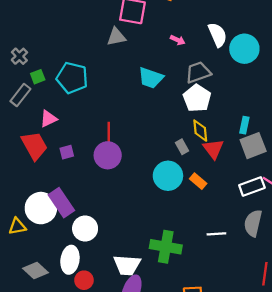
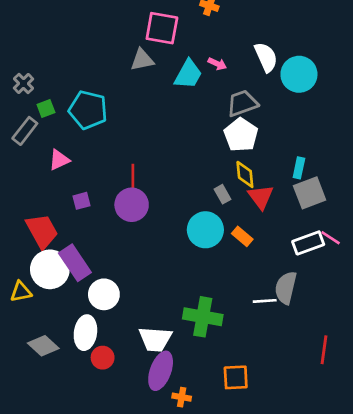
cyan trapezoid: (151, 78) -> (188, 74), moved, turned -80
red trapezoid: (34, 146) -> (42, 231), moved
gray semicircle: (253, 223) -> (286, 288), moved

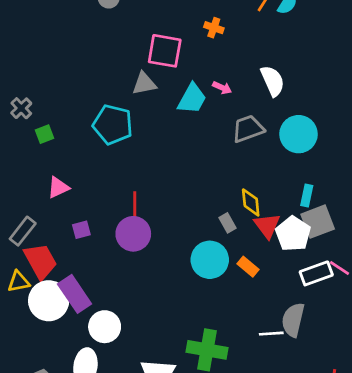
cyan circle: (299, 74) -> (299, 134), moved
cyan pentagon: (88, 110) -> (113, 125), moved
gray rectangle: (25, 131) -> (23, 231), moved
white pentagon: (241, 135) -> (293, 234), moved
yellow triangle: (21, 292) -> (19, 282), moved

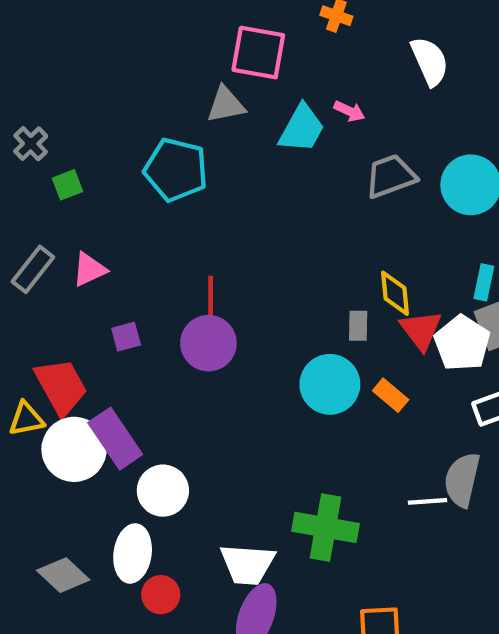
white semicircle: (273, 81) -> (430, 61), moved
gray rectangle: (227, 223) -> (358, 326), turned 30
gray rectangle: (23, 231) -> (33, 269), moved

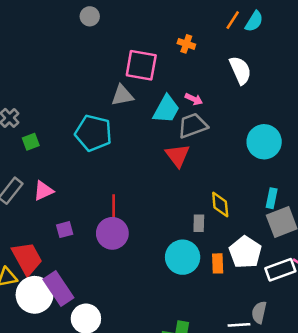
gray trapezoid: (391, 176) -> (193, 125), moved
red triangle: (421, 330) -> (178, 156), moved
white pentagon: (462, 343) -> (245, 252), moved
orange rectangle: (391, 395) -> (218, 263), turned 48
gray semicircle: (462, 480) -> (259, 312), size x0.7

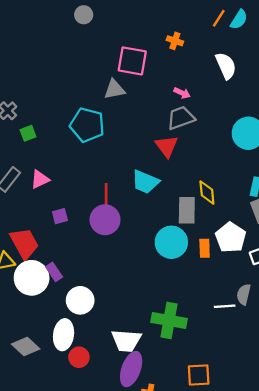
cyan trapezoid: (166, 109) -> (145, 182), moved, turned 84
gray rectangle: (199, 223) -> (187, 210), size x1.6
purple rectangle: (58, 289) -> (54, 272), size x0.6

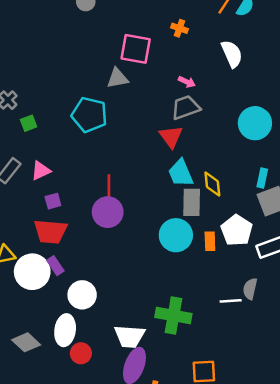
cyan trapezoid: (145, 182) -> (181, 173), moved, turned 44
purple square: (60, 216) -> (53, 201), moved
red trapezoid: (24, 243) -> (50, 232), moved, turned 124

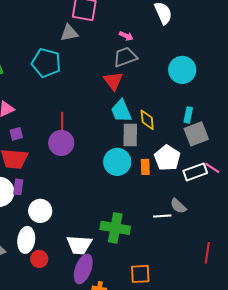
purple rectangle: (55, 266) -> (18, 187), turned 42
gray semicircle: (250, 289) -> (178, 206), turned -60

